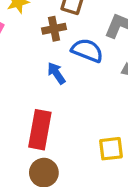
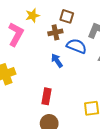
red rectangle: (40, 130) -> (47, 96), size x0.7

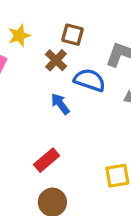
brown cross: (55, 32) -> (56, 60), turned -32
red rectangle: (47, 96) -> (47, 160), turned 42

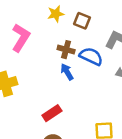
yellow star: (19, 36) -> (56, 14), moved
brown cross: (56, 60) -> (66, 50), moved, turned -35

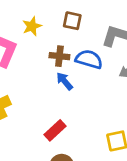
yellow star: (56, 14) -> (32, 26), moved

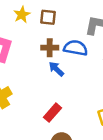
brown square: (72, 21) -> (48, 17), moved
yellow star: (32, 26) -> (22, 15), moved

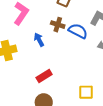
blue arrow: (56, 69) -> (39, 40), moved

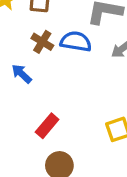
brown cross: (58, 25) -> (42, 42), turned 32

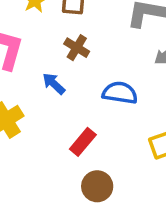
blue semicircle: (76, 42) -> (120, 93), moved

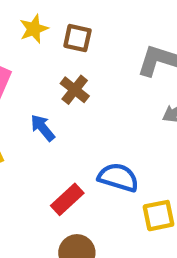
blue semicircle: (120, 93) -> (118, 177), moved

